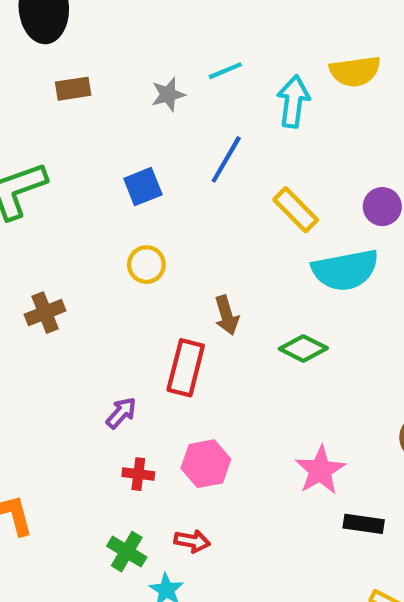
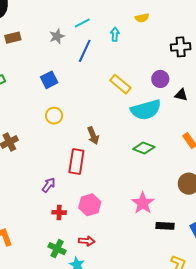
yellow semicircle: (355, 71) -> (142, 18), size x0.6
cyan arrow: (293, 101) -> (115, 34), size x0.6
blue line: (226, 159) -> (85, 51), moved
green diamond: (303, 348) -> (144, 148), moved

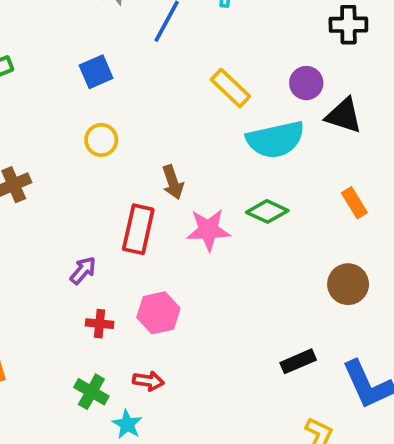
black triangle: (181, 95) -> (344, 116), size x1.5
pink star: (143, 203) -> (208, 230), moved, turned 30
black rectangle: (165, 226) -> (298, 361), turned -30

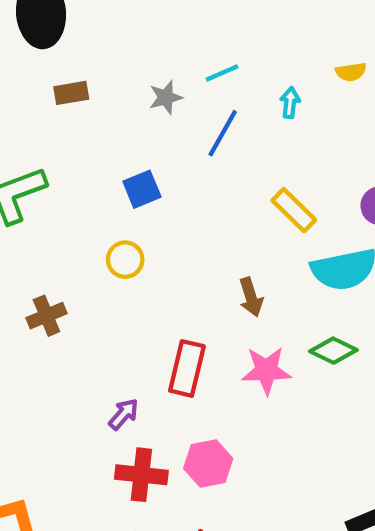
yellow circle: (101, 140) -> (125, 260), moved
brown arrow: (173, 182) -> (251, 297), moved
red cross: (100, 324) -> (141, 475), size x1.6

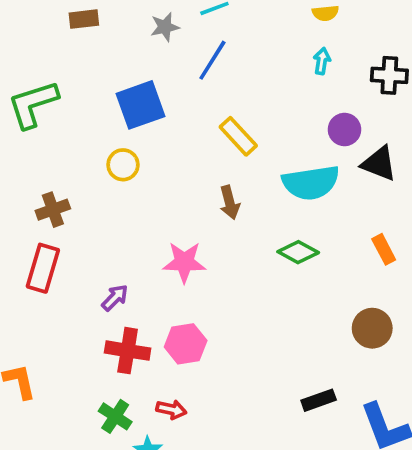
cyan arrow: (290, 103) -> (322, 61), moved
blue square: (142, 189) -> (140, 105), size x1.5
yellow rectangle: (294, 210) -> (238, 136), moved
red rectangle: (187, 368) -> (43, 268), moved
pink star: (266, 370) -> (184, 262), moved

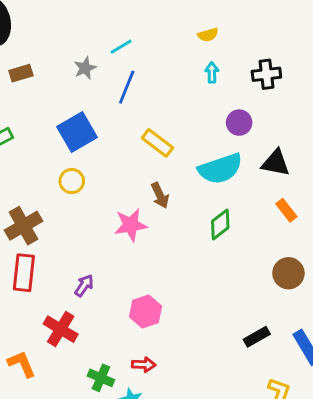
black triangle: (379, 164) -> (276, 163), moved
brown cross: (53, 210) -> (23, 226), size x1.4
green diamond: (298, 252) -> (220, 224), turned -56
pink star: (184, 262) -> (131, 225), moved
red cross: (128, 351) -> (61, 329), moved, turned 32

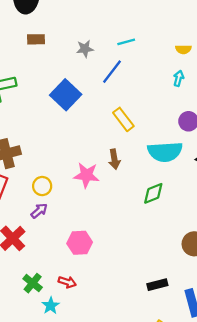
cyan line: (121, 47) -> (126, 42), moved
blue square: (77, 132) -> (66, 95), turned -32
yellow circle: (72, 181) -> (42, 186), moved

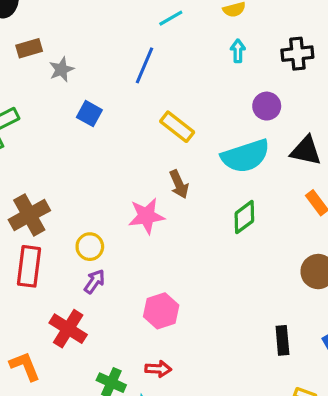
cyan line: (126, 42) -> (171, 18), moved
gray star: (85, 49) -> (61, 69), moved
blue square: (66, 95) -> (89, 114), size x0.6
black rectangle: (157, 285) -> (282, 340), turned -66

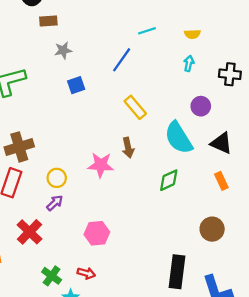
brown rectangle: (29, 48) -> (48, 21), moved
blue square: (89, 114) -> (76, 85), turned 30
cyan semicircle: (245, 156) -> (179, 138), turned 64
black rectangle: (282, 340) -> (177, 272), size x1.6

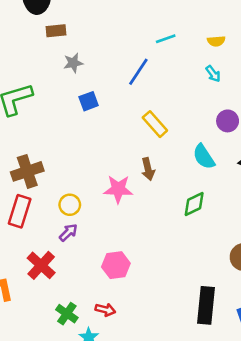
cyan arrow: (189, 63) -> (213, 74), turned 133
cyan semicircle: (179, 138) -> (204, 157), size x0.7

